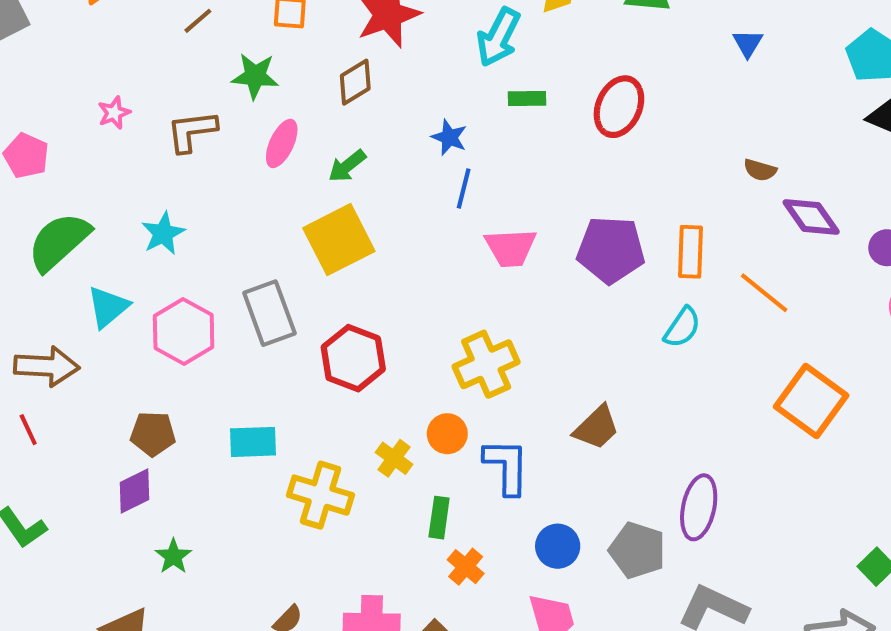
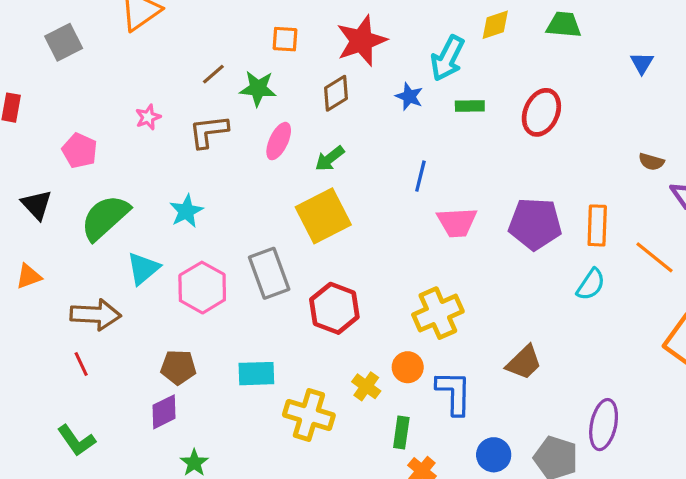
brown line: (198, 21) -> (213, 74), moved
blue star: (449, 137) -> (409, 96), moved

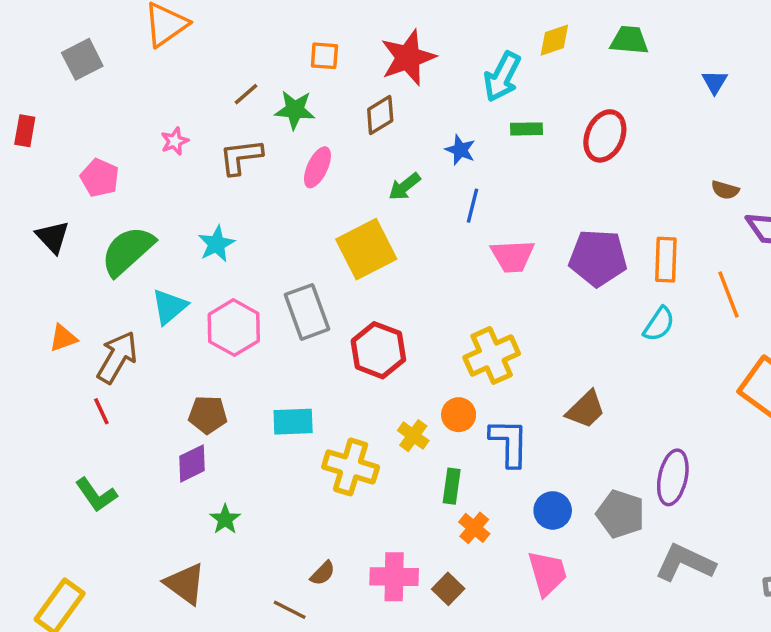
blue star: (409, 96) -> (460, 150), moved
green arrow: (330, 159) -> (405, 186), moved
orange line: (655, 257) -> (729, 294), turned 30
orange triangle: (29, 276) -> (63, 338), moved
brown arrow: (95, 315) -> (117, 357), turned -63

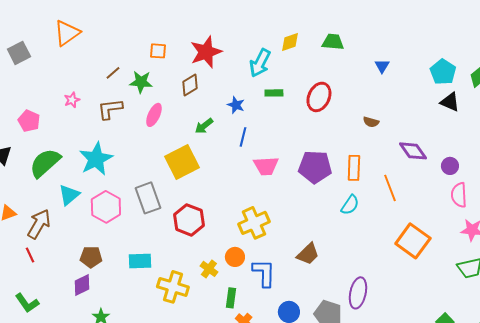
brown semicircle: (725, 190) -> (371, 122), moved
cyan star: (216, 244) -> (96, 159), size x1.6

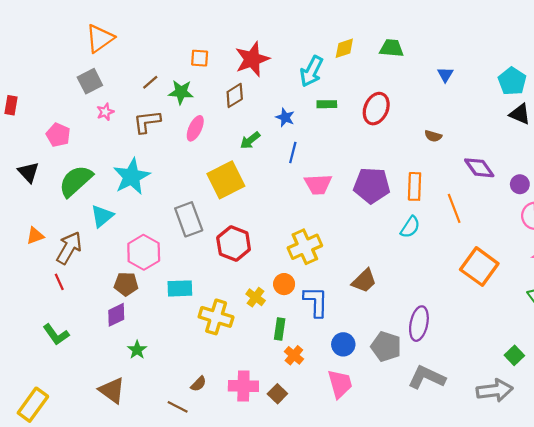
gray square: (19, 53) -> (90, 81), moved
pink hexagon: (106, 207) -> (144, 252), moved

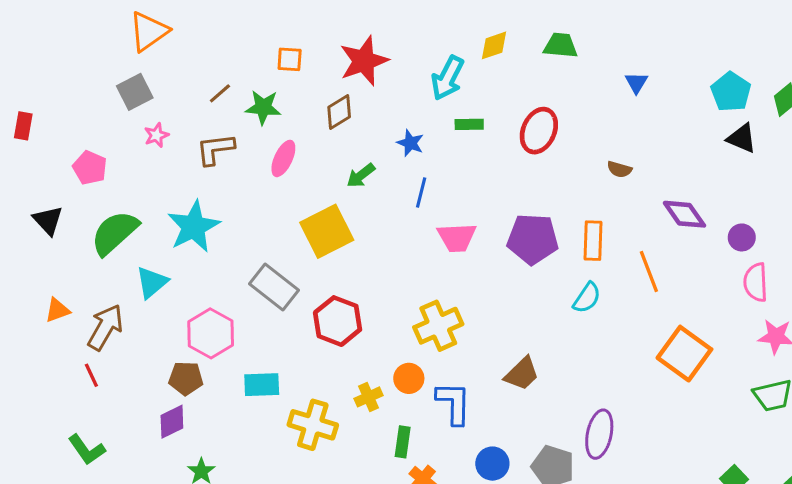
gray rectangle: (189, 219) -> (274, 287), turned -32
yellow cross: (256, 297) -> (369, 397), turned 30

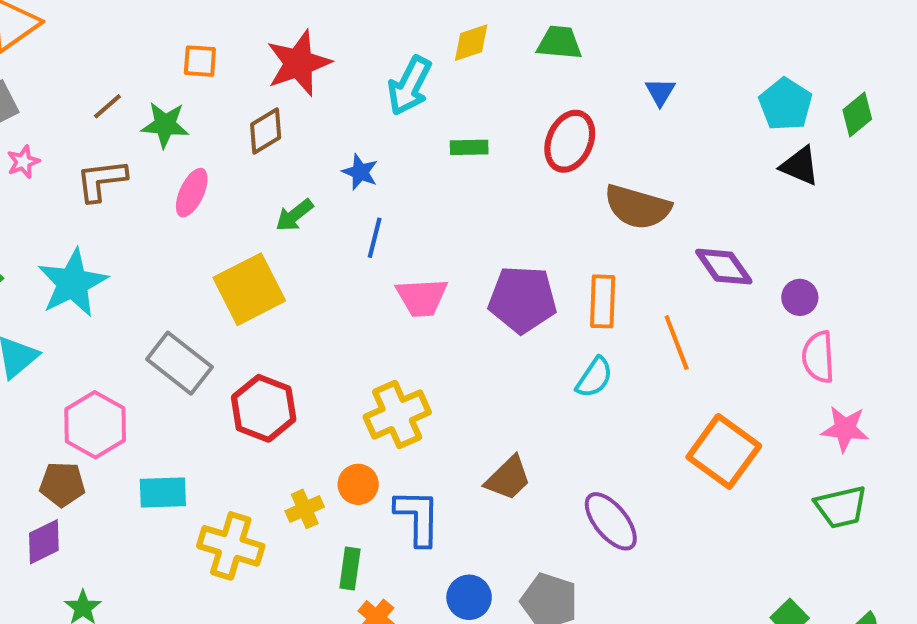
green rectangle: (469, 124) -> (469, 147), moved
red ellipse: (539, 131) -> (570, 141), moved
brown semicircle: (619, 169) -> (638, 207), size x2.0
purple ellipse: (599, 434) -> (611, 521), moved, turned -51

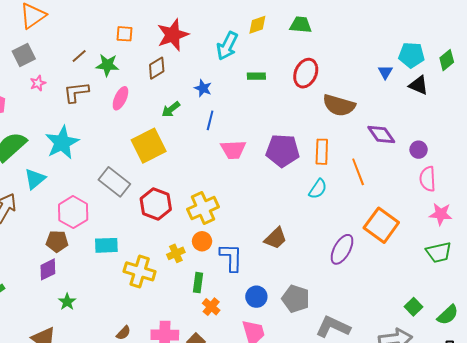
blue triangle: (660, 92) -> (385, 72), moved
cyan pentagon: (785, 104) -> (411, 55), turned -30
yellow cross: (397, 414) -> (203, 208), moved
purple ellipse: (611, 521) -> (342, 249), moved, turned 68

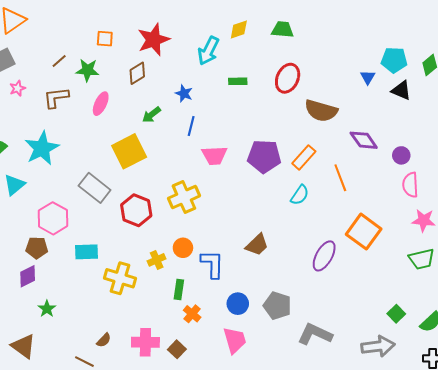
orange rectangle: (322, 152) -> (304, 157), turned 40
yellow cross: (203, 208) -> (184, 197), moved

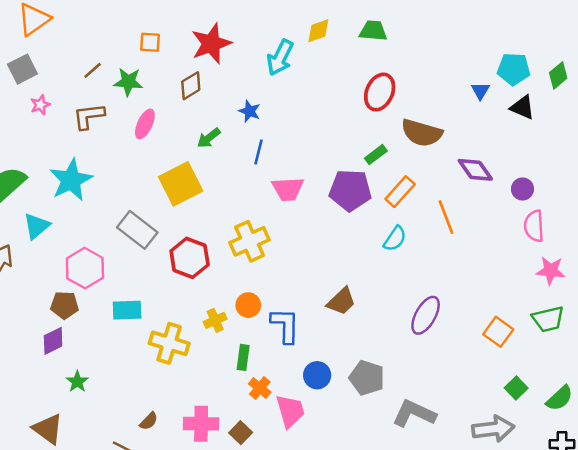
green rectangle: (238, 81) -> (376, 155), moved, turned -36
orange square: (364, 232) -> (498, 332), moved, size x0.7
pink trapezoid: (235, 340) -> (290, 411), moved

